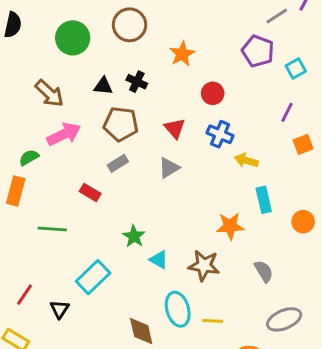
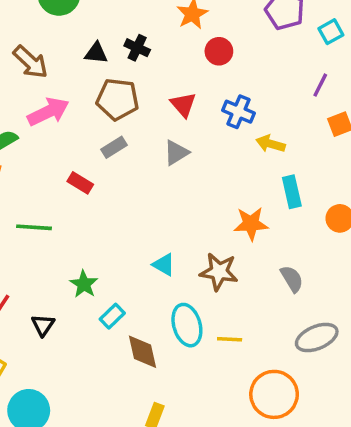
red circle: (213, 93) -> (219, 51), moved
green star: (134, 236) -> (84, 284), moved
cyan rectangle: (93, 277) -> (112, 316), moved, size x0.6

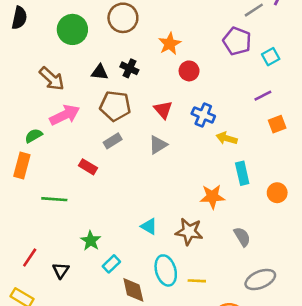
purple line: (320, 85) -> (263, 96), turned 36

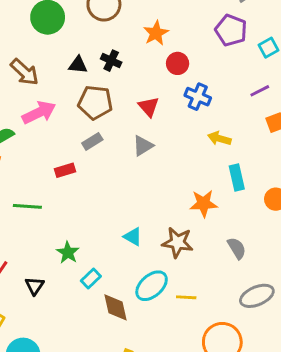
blue cross: (203, 115) -> (198, 97), moved
red rectangle: (88, 167) -> (65, 170), turned -48
cyan ellipse: (166, 270) -> (152, 286), turned 64

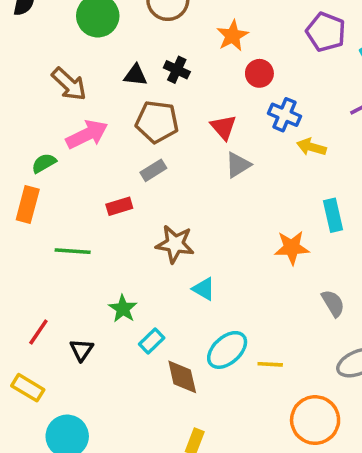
yellow arrow: (219, 138) -> (311, 147), moved
gray triangle: (143, 146) -> (238, 165), moved
brown star: (178, 242) -> (175, 244), moved

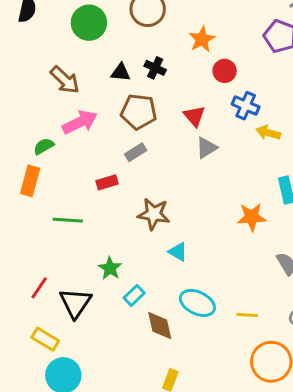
black triangle: (82, 350) -> (75, 303), size x1.6
cyan ellipse: (227, 350) -> (197, 303), turned 68
yellow line: (270, 364) -> (247, 315), moved
yellow rectangle: (28, 388) -> (45, 339), moved

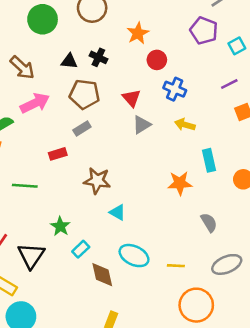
yellow arrow: (268, 133) -> (185, 125), moved

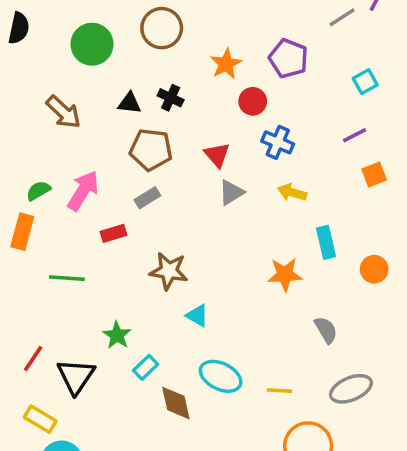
purple pentagon: (204, 31) -> (288, 58), moved
pink arrow: (35, 103) -> (83, 191), moved, turned -32

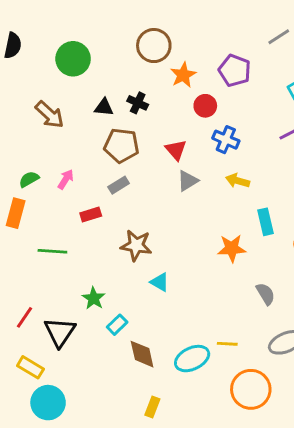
brown circle: (162, 28) -> (154, 46), moved
pink arrow: (83, 191) -> (66, 179), size x0.6
cyan ellipse: (221, 376) -> (192, 359), moved, turned -52

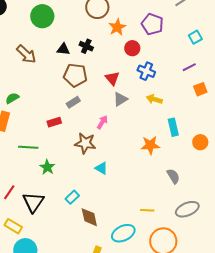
pink arrow: (66, 179) -> (102, 122), moved
green star: (94, 298) -> (47, 167), moved
cyan ellipse: (192, 359) -> (123, 233), moved

